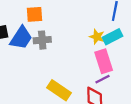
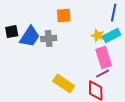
orange square: (34, 14) -> (64, 16), moved

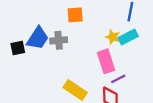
black square: (12, 32) -> (18, 48), moved
pink rectangle: (104, 58) -> (106, 61), moved

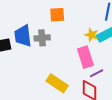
blue trapezoid: (38, 38) -> (23, 36), turned 140

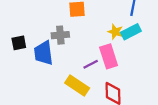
blue trapezoid: (23, 36) -> (43, 53), moved
purple line: (97, 73) -> (91, 64), moved

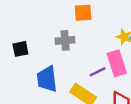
blue trapezoid: (43, 53) -> (47, 79), moved

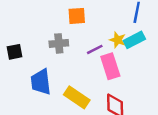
purple line: (98, 72) -> (95, 49), moved

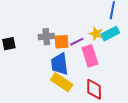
orange square: (77, 16) -> (62, 42), moved
blue trapezoid: (41, 82) -> (60, 64), moved

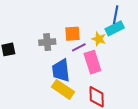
cyan rectangle: (110, 34) -> (115, 28), moved
orange square: (62, 42) -> (72, 34), moved

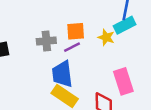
purple line: (79, 47) -> (72, 47), moved
pink rectangle: (92, 62) -> (123, 81), moved

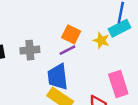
orange square: (76, 31) -> (71, 34), turned 30
gray cross: (46, 41) -> (30, 50), moved

